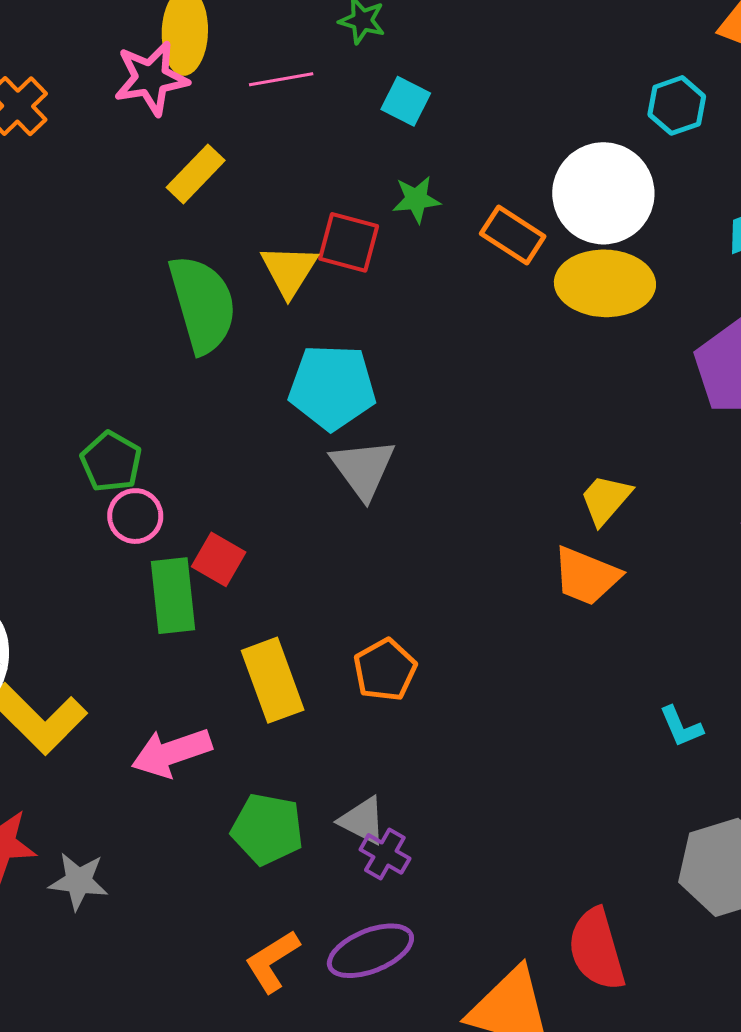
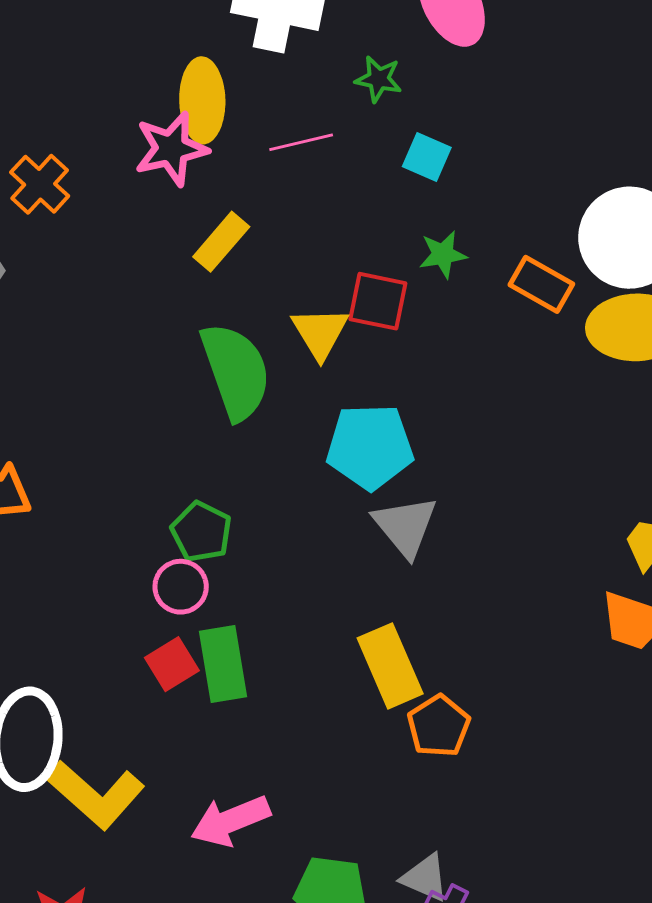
green pentagon: (111, 462) -> (201, 532), moved
red square: (219, 559) -> (172, 664), moved, turned 32
yellow rectangle: (273, 680) -> (390, 666), moved

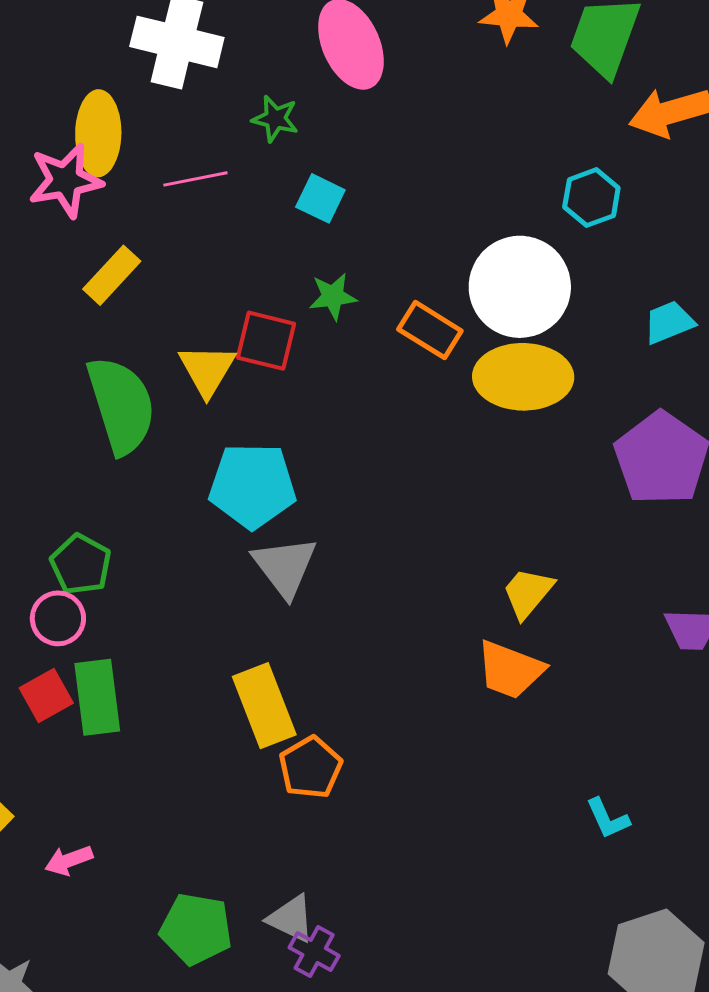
pink arrow: (230, 821) -> (69, 860), moved, size x0.6

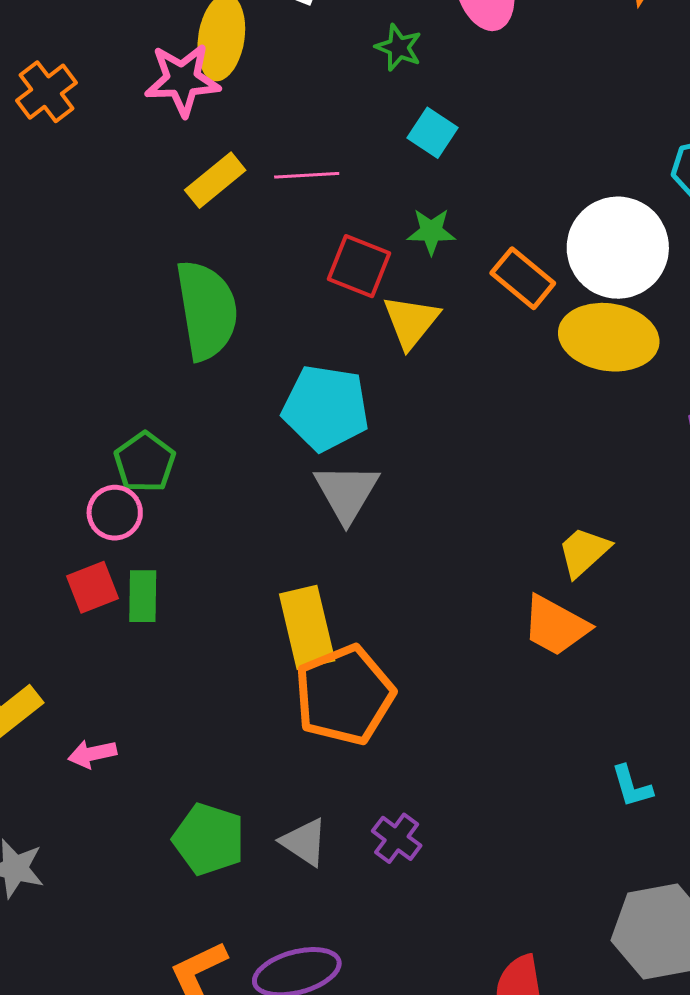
pink line: (195, 179) -> (307, 175), moved
yellow triangle: (207, 370) -> (411, 322), moved
green rectangle: (97, 697) -> (143, 596), size x0.7
orange pentagon: (310, 768) -> (344, 695), size x1.6
purple cross: (314, 952) -> (397, 838), moved

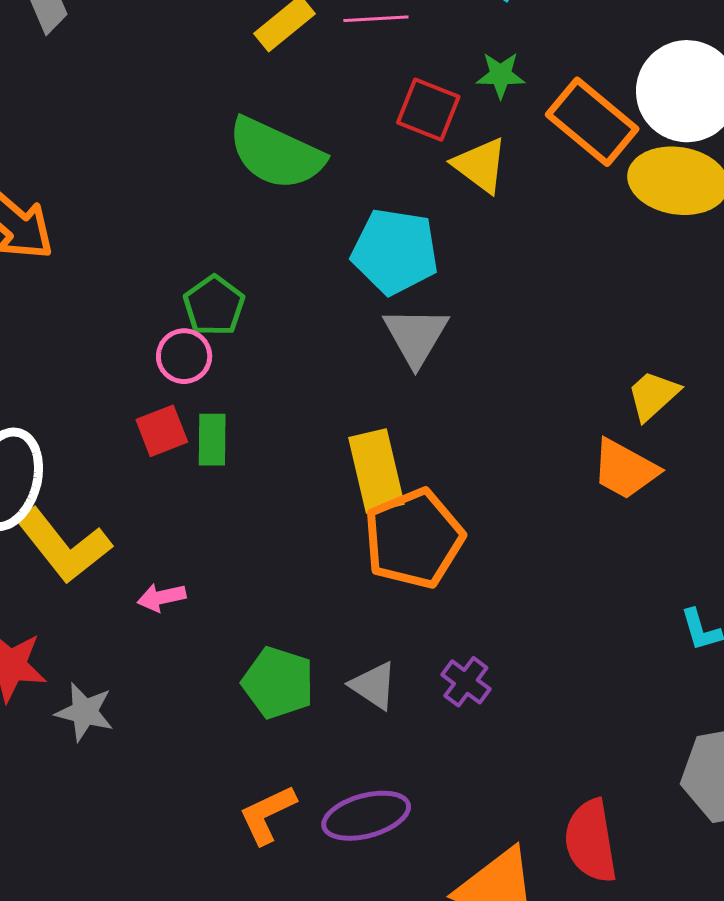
orange rectangle: (523, 278) -> (592, 122), size x1.4
green semicircle: (207, 310) -> (276, 154), turned 124
yellow triangle: (411, 322) -> (480, 165), turned -32

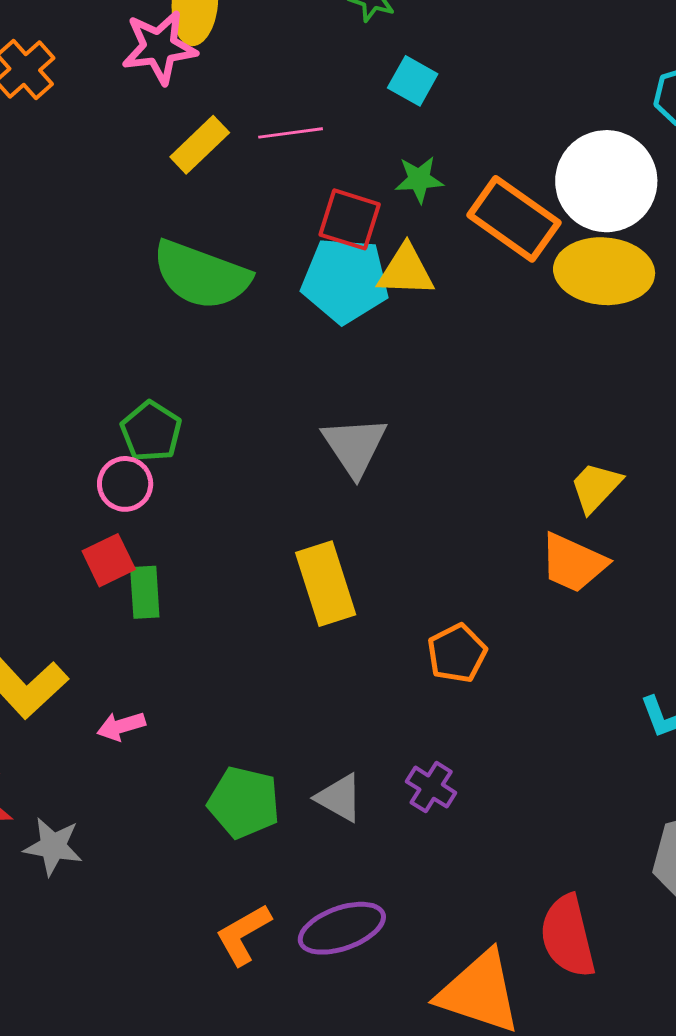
yellow triangle: (480, 165) -> (406, 271), turned -30
cyan pentagon: (395, 251) -> (345, 280), moved
green rectangle: (212, 440) -> (145, 592), moved
orange pentagon: (414, 539) -> (457, 653), moved, size x0.6

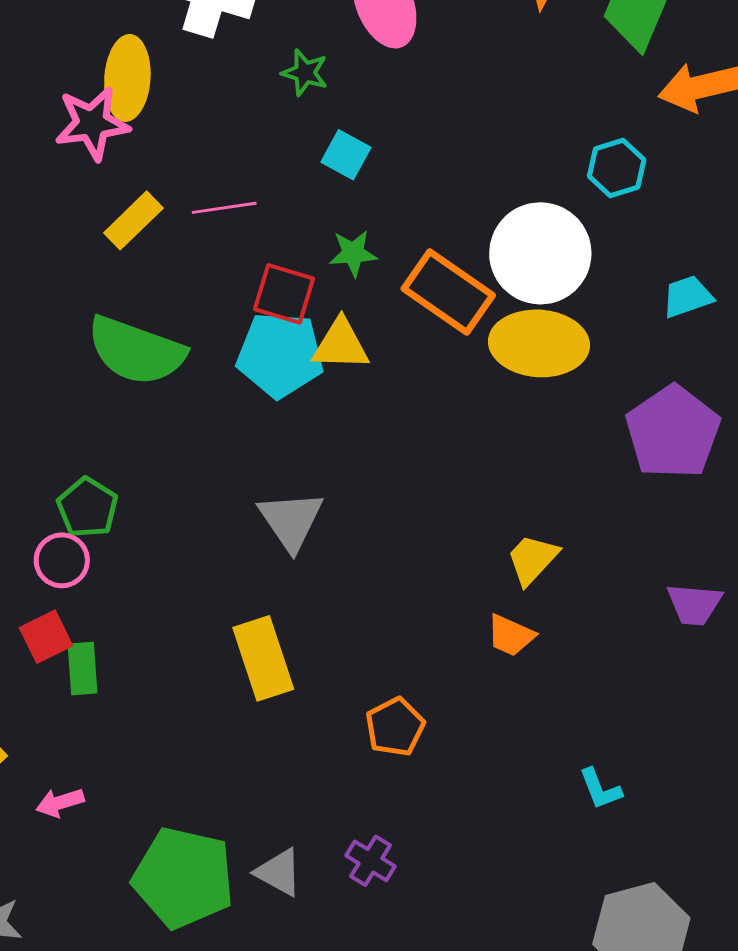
orange trapezoid: (573, 563) -> (511, 635), size x0.7
green pentagon: (244, 802) -> (183, 878), size x1.4

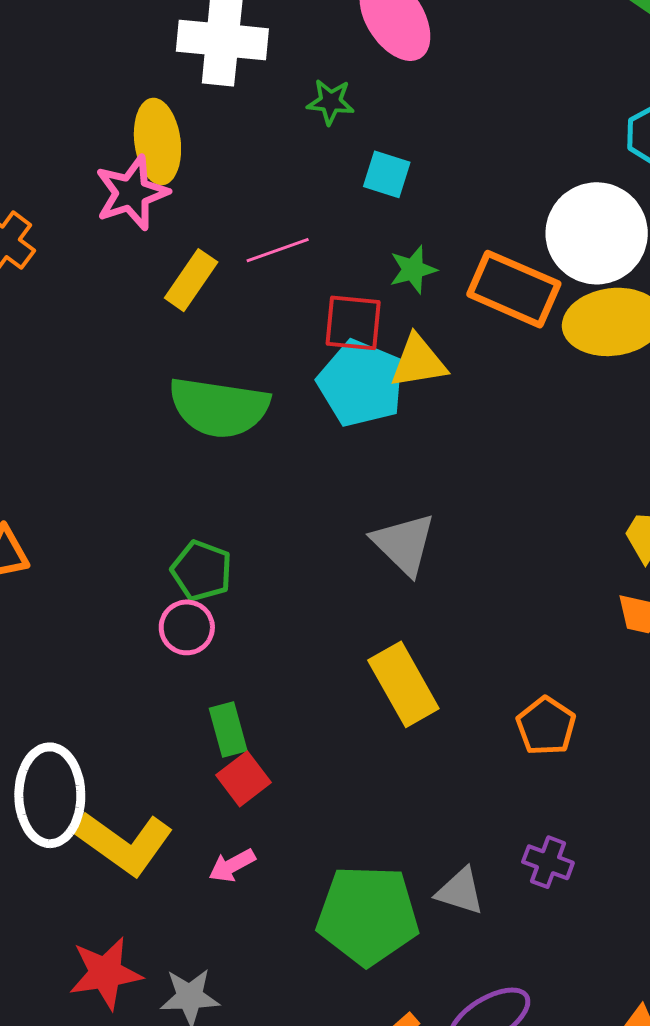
cyan pentagon: (280, 355) -> (361, 383), turned 30
red square: (46, 637) -> (244, 779), moved

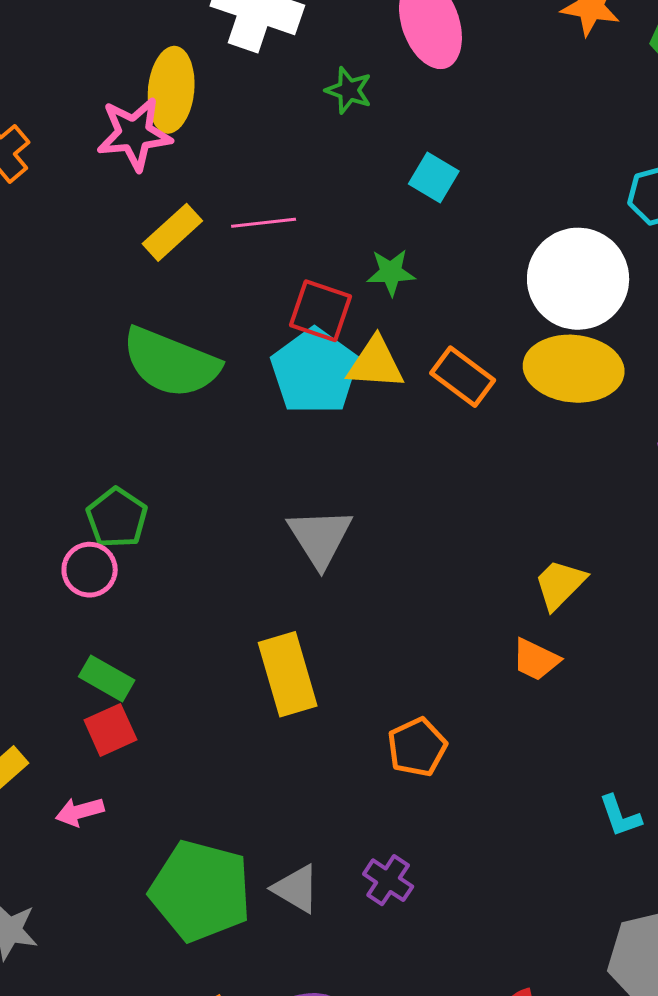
cyan square: (387, 174) -> (434, 178), moved
orange rectangle: (514, 289) -> (463, 377), moved, size x0.7
green rectangle: (228, 730) -> (107, 678), turned -58

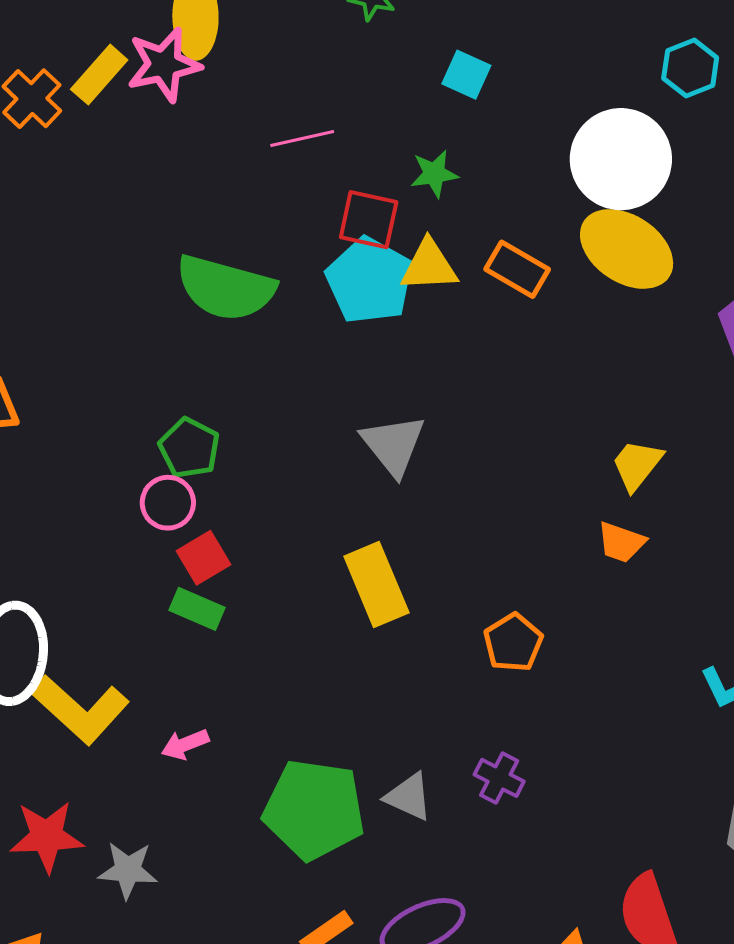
yellow rectangle: (172, 232) -> (99, 75), moved
yellow ellipse: (574, 369) -> (627, 249), turned 34
red square: (110, 730) -> (204, 558), moved

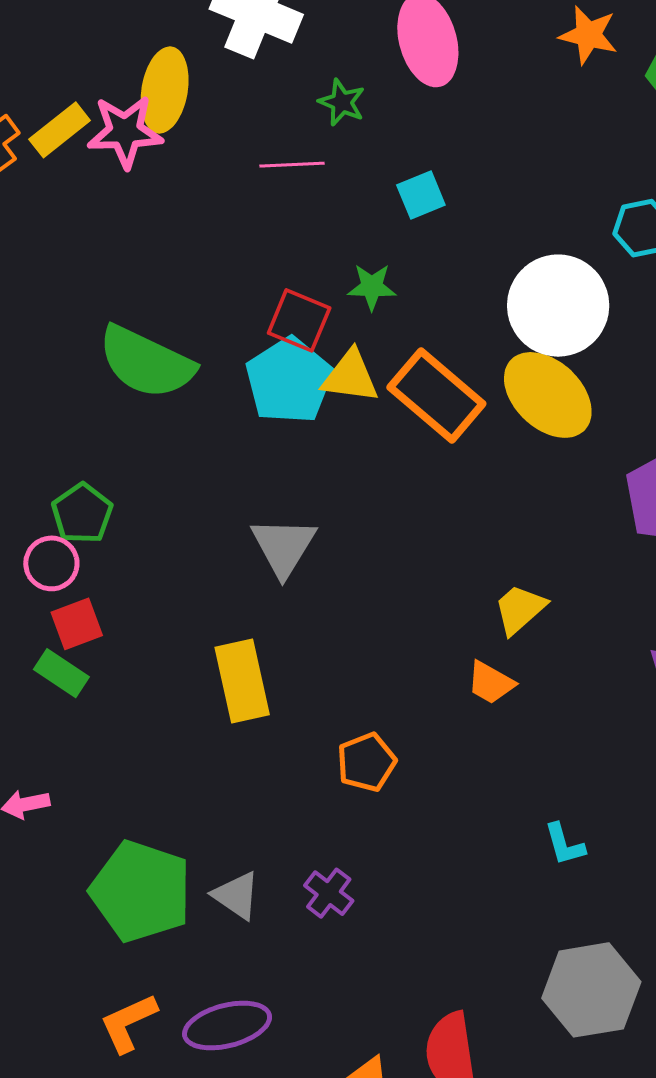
cyan square: (466, 75) -> (421, 195), turned 33
pink line: (302, 139) -> (292, 165), moved
orange rectangle: (517, 269) -> (436, 396), size x1.5

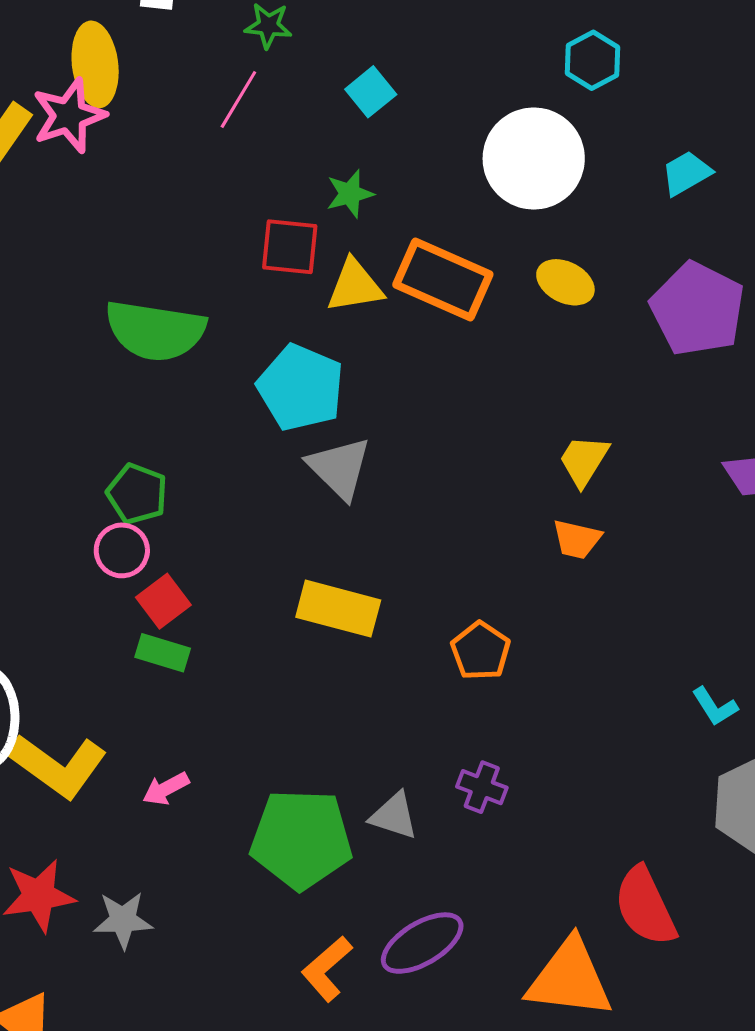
pink line: (292, 165) -> (238, 100), turned -40
cyan pentagon: (289, 381) -> (301, 388), moved
yellow ellipse: (548, 395) -> (565, 282), moved, size x0.6
yellow rectangle: (242, 681) -> (338, 609), turned -46
cyan L-shape: (565, 844) -> (715, 706), moved

